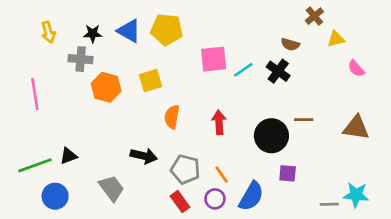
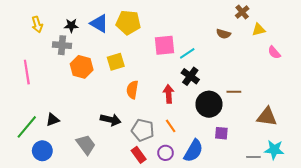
black cross: (278, 71) -> (190, 76), moved
brown triangle: (356, 128) -> (267, 117), moved
green line: (35, 165) -> (27, 127), turned -30
orange line: (222, 175) -> (171, 126), moved

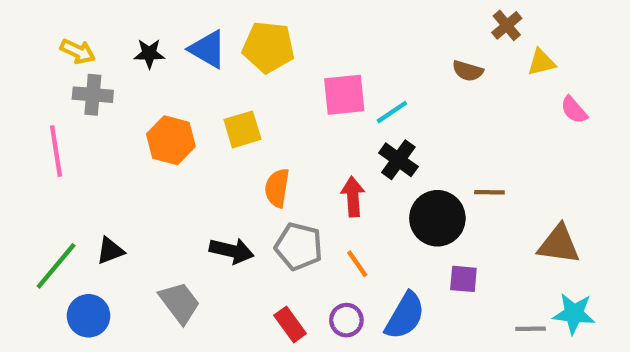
yellow arrow: (37, 24) -> (78, 51), turned -49
gray cross: (62, 45) -> (93, 95), moved
gray pentagon: (143, 130) -> (299, 246), moved

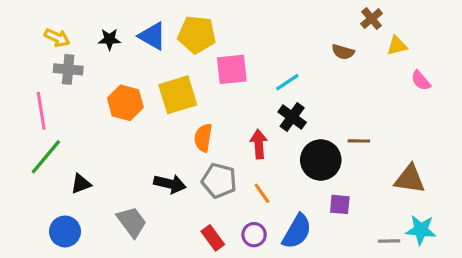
pink square: (344, 95) -> (232, 69), moved
yellow square: (242, 129) -> (178, 95), size x1.4
green line: (56, 266) -> (46, 157), moved

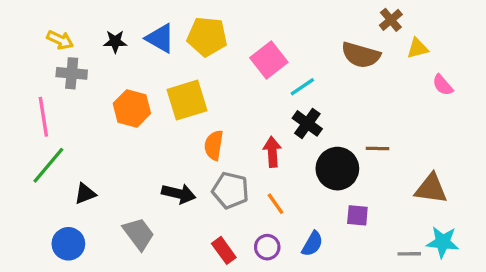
brown semicircle: (343, 52) -> (361, 55), size x1.6
pink square: (232, 69) -> (269, 60), moved, turned -32
blue semicircle: (297, 231) -> (312, 244), size x0.7

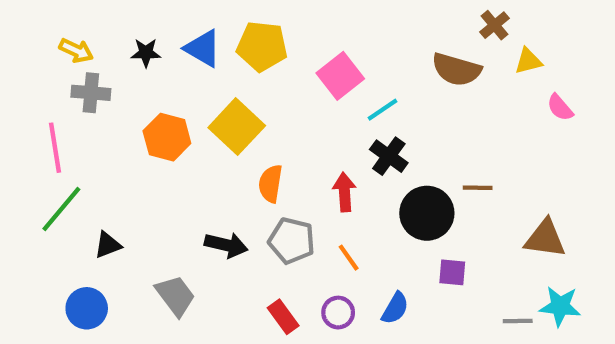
yellow square: (187, 100) -> (237, 127), turned -30

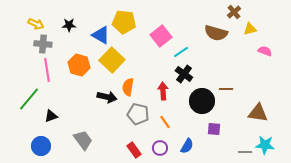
blue triangle: (203, 48) -> (101, 35), moved
pink semicircle: (560, 108) -> (265, 51), turned 152
pink line: (55, 148) -> (47, 70), moved
black arrow: (226, 245) -> (107, 97), moved

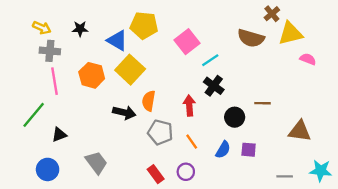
yellow triangle: (250, 29) -> (290, 33), size x1.6
black circle: (202, 101) -> (235, 117), size x0.7
cyan star: (265, 145) -> (321, 171), moved
blue semicircle: (187, 146) -> (223, 150), moved

